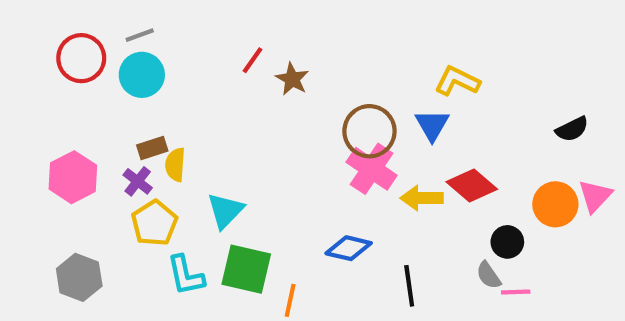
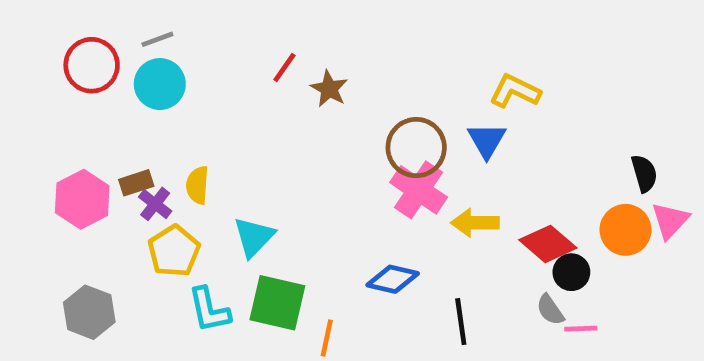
black semicircle: (572, 129) -> (644, 173), moved, turned -80
brown rectangle: (152, 148) -> (136, 183), moved
red diamond: (472, 186) -> (548, 244), moved

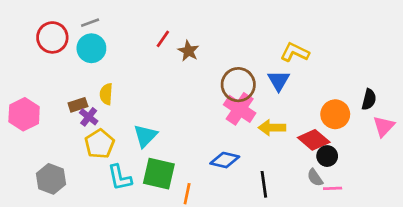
black semicircle: (644, 173) -> (369, 99), turned 30
yellow semicircle: (197, 185) -> (106, 94), moved
pink hexagon: (82, 199) -> (24, 114), moved
orange circle: (625, 230) -> (335, 114), moved

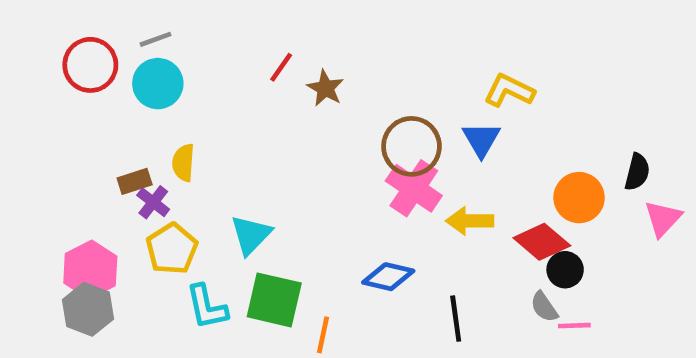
pink hexagon: (24, 114) -> (90, 270), moved

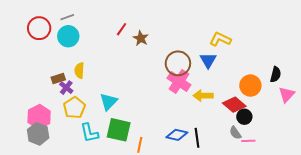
blue diamond: (388, 277) -> (177, 135), moved

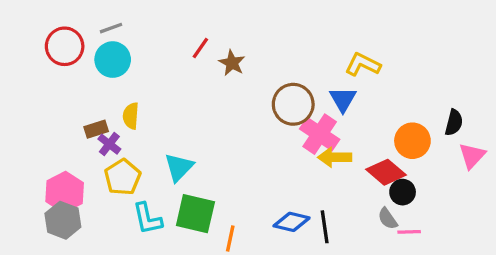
pink cross: (179, 82) -> (320, 134), moved

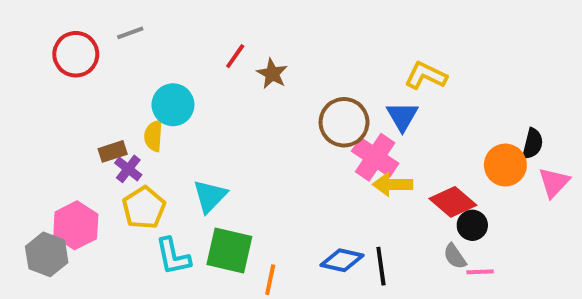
cyan circle: (113, 60) -> (173, 105), moved
orange circle: (412, 141) -> (505, 165), moved
gray hexagon: (63, 220) -> (47, 254), moved

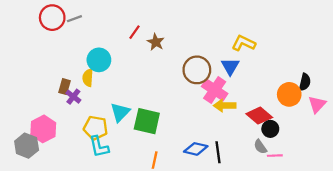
red circle: (76, 54) -> (52, 18), moved
brown rectangle: (113, 151) -> (64, 87), turned -56
yellow pentagon: (144, 208) -> (96, 128), moved, turned -30
green square: (229, 251) -> (147, 121), moved

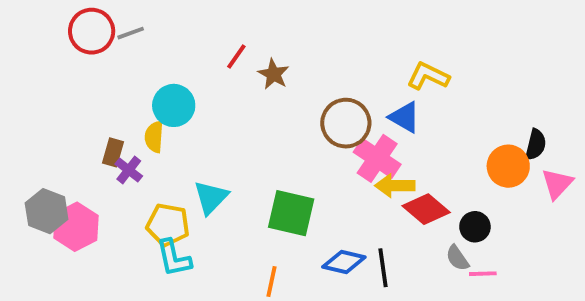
blue triangle: (230, 67) -> (405, 117), turned -30
red diamond: (259, 116) -> (426, 209), moved
green square: (147, 121) -> (291, 213), moved
gray hexagon: (27, 146) -> (47, 211), moved

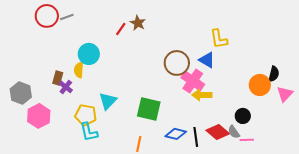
brown star: (273, 74) -> (138, 23), moved
yellow L-shape: (428, 76) -> (219, 39), turned -125
red diamond: (426, 209) -> (218, 132), moved
gray hexagon: (47, 211) -> (21, 93), moved

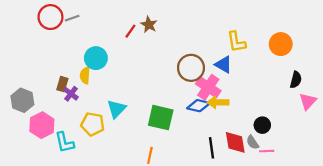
orange circle: (260, 85) -> (281, 44), moved
cyan L-shape: (89, 132) -> (65, 142), moved
red diamond: (218, 132) -> (235, 142), turned 40
blue diamond: (176, 134) -> (199, 106), moved

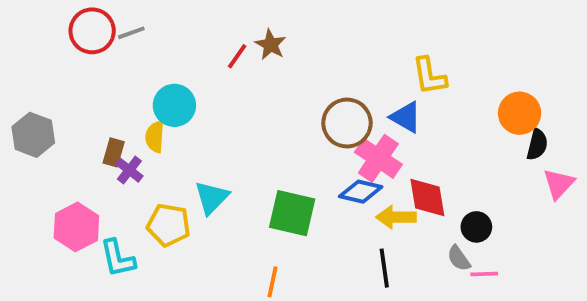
orange circle: (281, 44) -> (520, 113), moved
gray hexagon: (22, 100) -> (33, 135), moved
yellow arrow: (218, 102) -> (396, 217), moved
red diamond: (235, 142) -> (427, 198), moved

